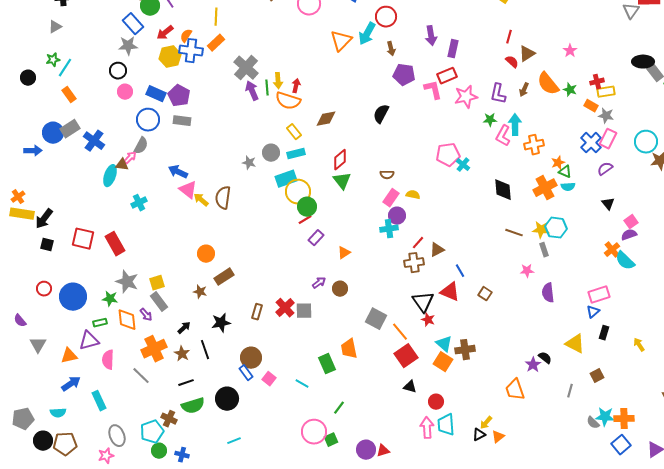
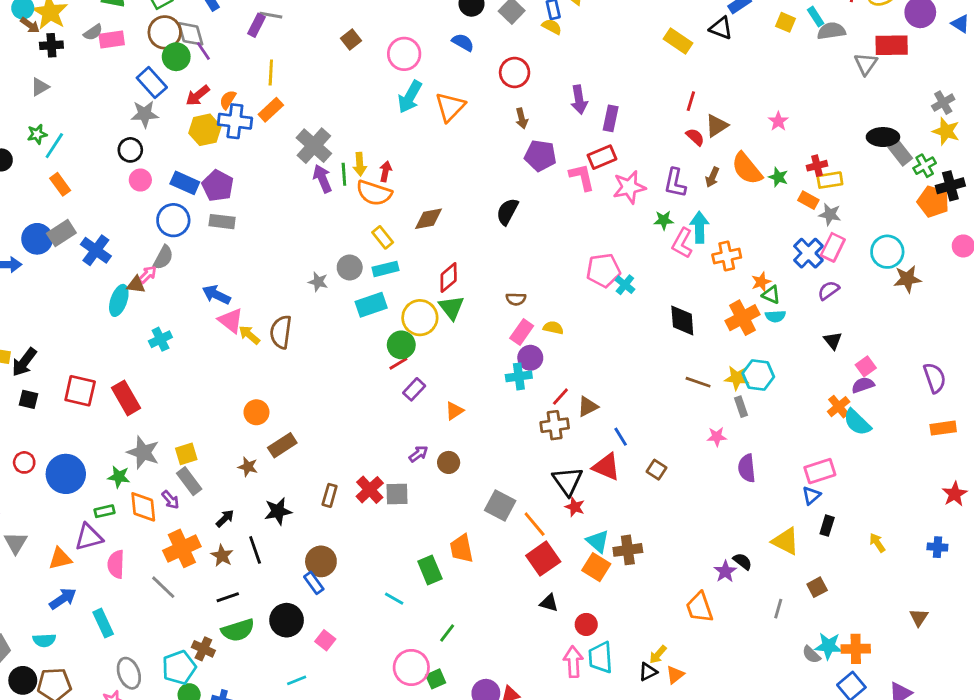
cyan arrow: (367, 34) -> (410, 97), moved
yellow circle: (298, 192) -> (420, 318), moved
pink square: (269, 379) -> (325, 640), moved

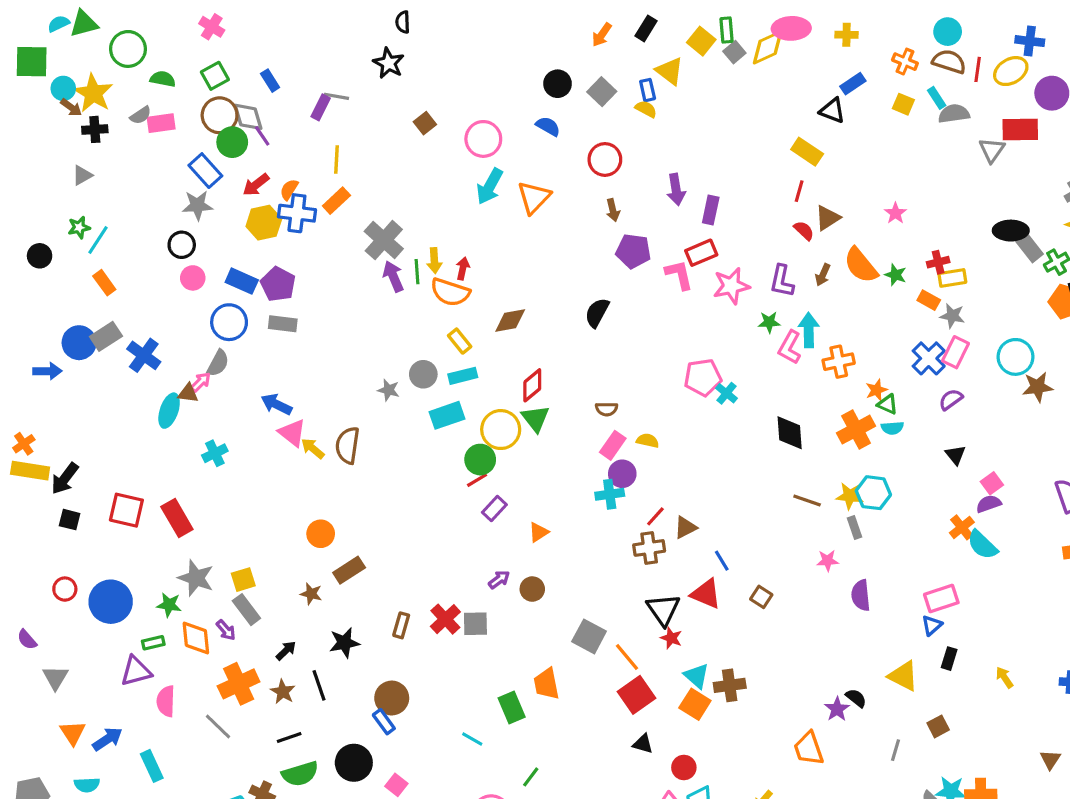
yellow rectangle: (678, 41) -> (807, 152), moved
orange triangle: (60, 559) -> (73, 733), moved, turned -50

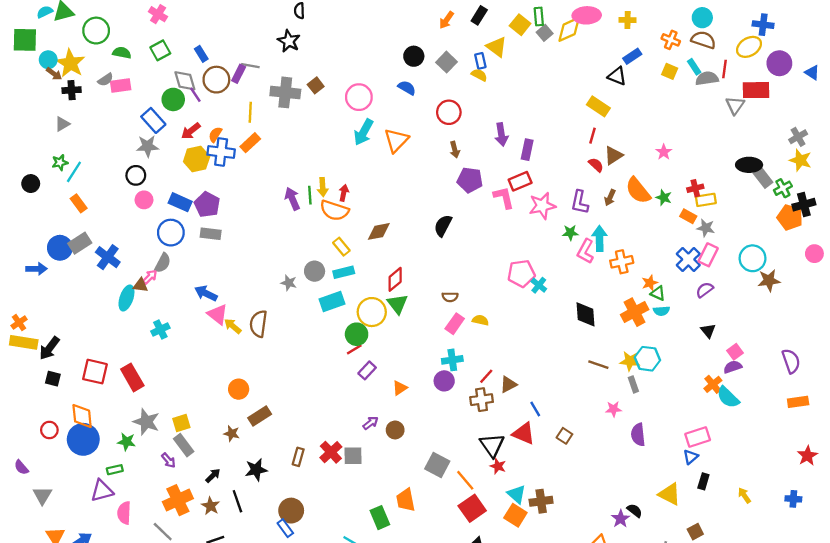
red line: (978, 69) -> (724, 69), moved
brown circle: (220, 115) -> (216, 80), moved
gray cross: (384, 240) -> (285, 92), moved, turned -36
purple circle: (622, 474) -> (444, 381), moved
orange diamond: (196, 638) -> (82, 416), moved

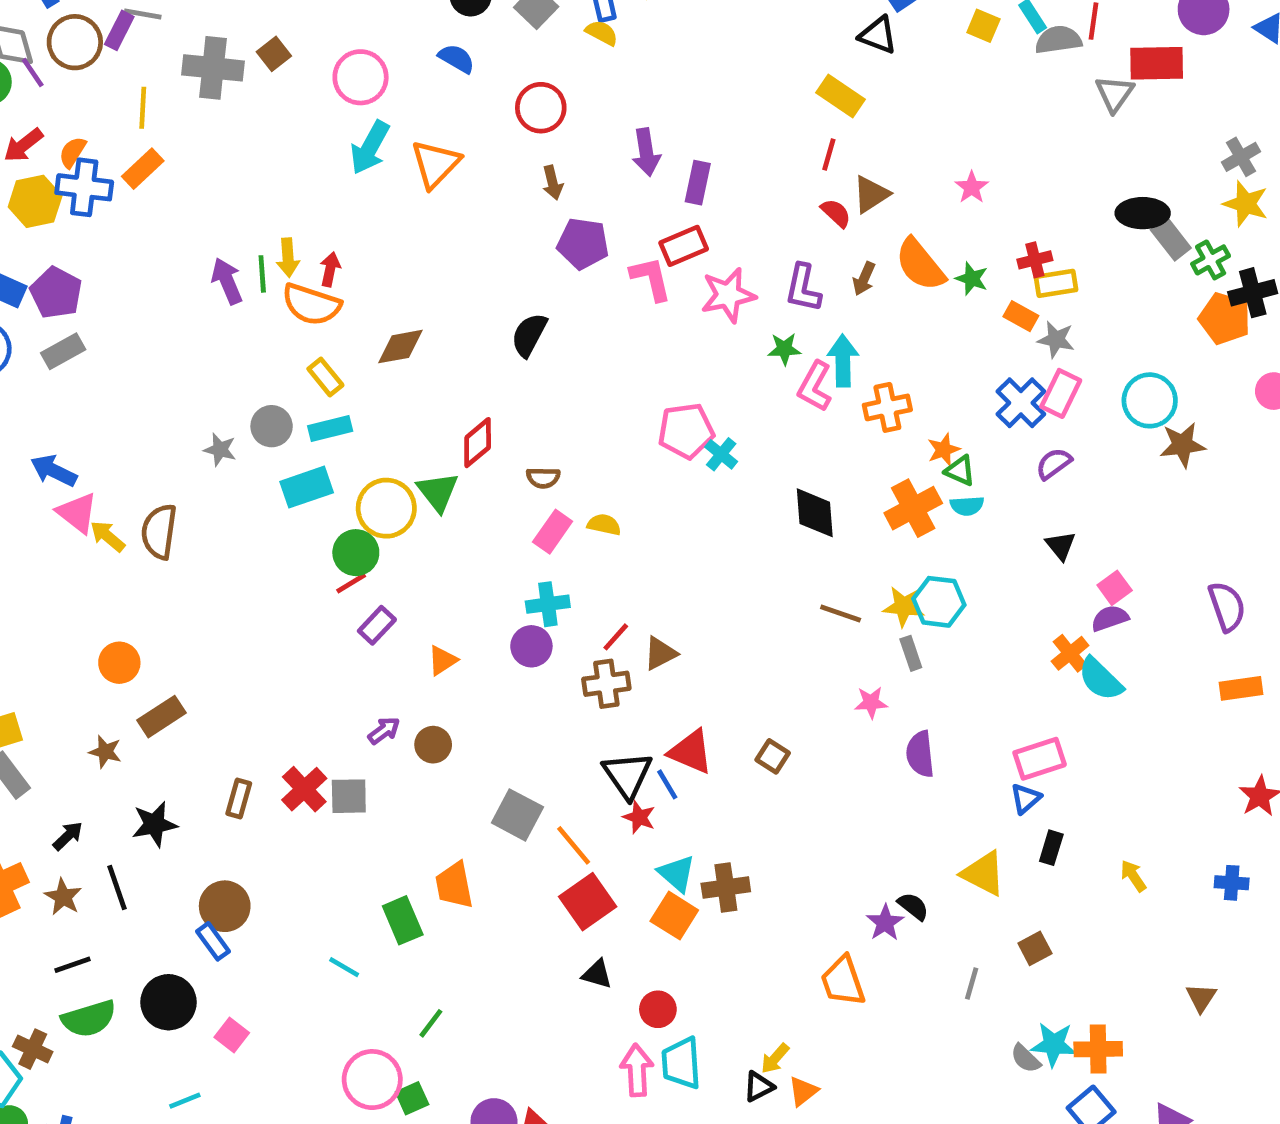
gray rectangle: (211, 234) -> (63, 351), turned -36
red diamond: (395, 279) -> (478, 443), moved
blue line: (535, 409) -> (667, 784), moved

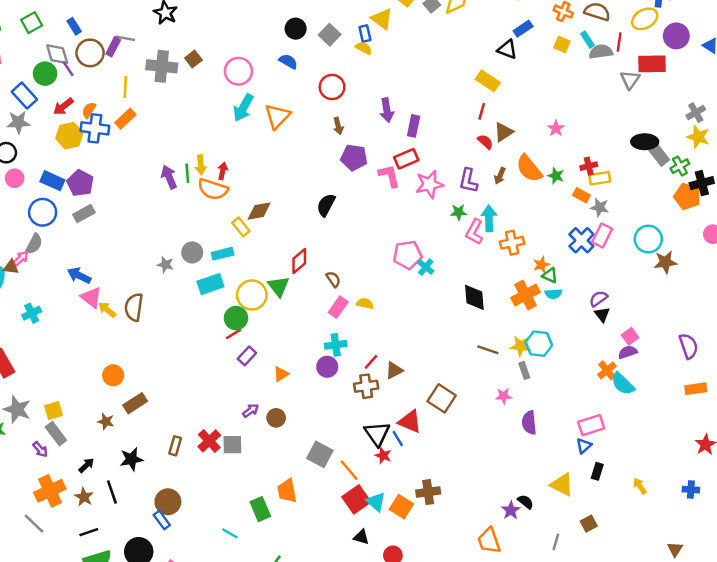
yellow rectangle: (325, 377) -> (241, 227), moved
purple semicircle: (1054, 464) -> (598, 299), moved
brown semicircle: (543, 478) -> (333, 279), turned -126
brown square: (773, 756) -> (442, 398), moved, size x1.6
cyan triangle: (677, 873) -> (376, 502), moved

